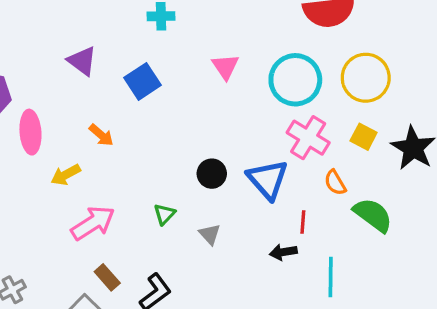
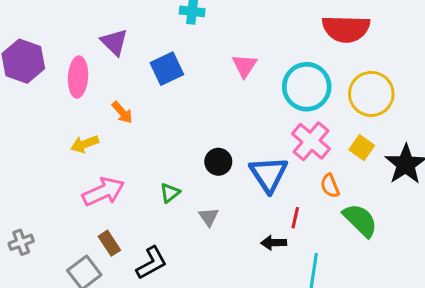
pink ellipse: (30, 132) -> (78, 77), moved

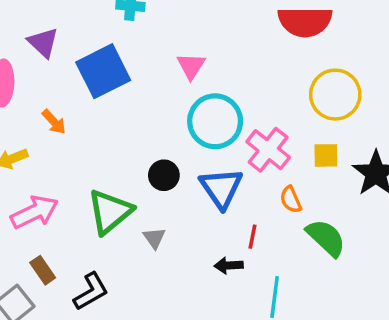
blue square: (167, 69) -> (103, 71), size x1.4
cyan circle: (307, 87) -> (215, 121), moved
yellow square: (362, 148) -> (326, 155), turned -35
green triangle: (170, 193) -> (110, 212), size x2.0

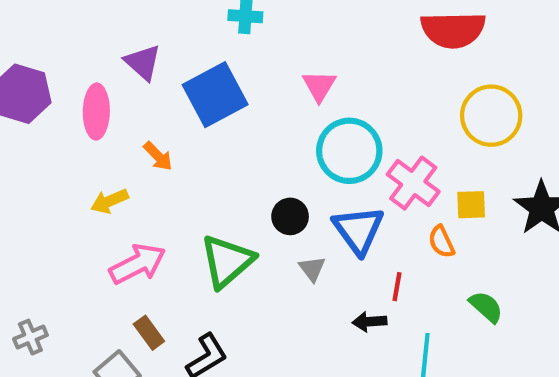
yellow square: (326, 155) -> (471, 205), moved
gray triangle: (154, 238) -> (312, 269), moved
green semicircle: (326, 238) -> (486, 307), moved, size x0.7

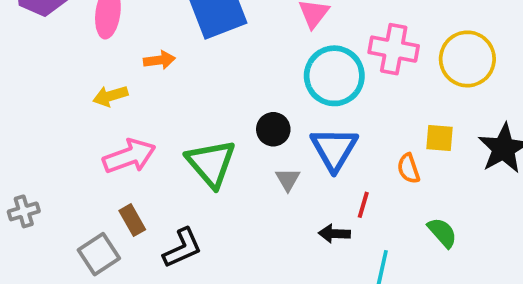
orange arrow: (158, 156) -> (159, 60), turned -60
pink cross: (413, 183) -> (394, 49), moved, turned -33
green triangle: (227, 261) -> (211, 163), turned -36

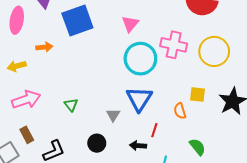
black circle: (273, 129) -> (97, 143), moved
green triangle: (211, 163) -> (71, 105), size x0.5

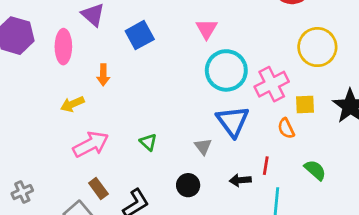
blue square: (77, 21) -> (140, 35), size x0.7
pink cross: (174, 45) -> (272, 84), moved, turned -30
orange arrow: (44, 47) -> (103, 75), turned 105
red line: (154, 130) -> (266, 166), moved

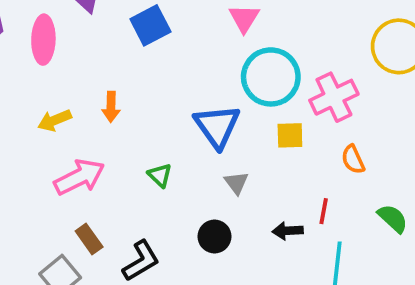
orange arrow: (103, 75) -> (111, 107), moved
yellow square: (305, 104) -> (290, 135), moved
blue triangle: (233, 121) -> (217, 126), moved

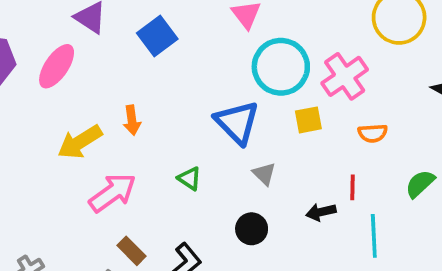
pink ellipse: (43, 40) -> (57, 66), turned 42
yellow arrow: (55, 120) -> (80, 142), size x1.4
orange semicircle: (353, 159) -> (373, 133), turned -60
green semicircle: (393, 218) -> (420, 184), turned -76

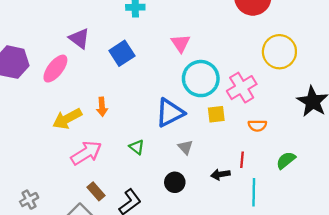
blue triangle: (237, 122) -> (170, 113), turned 44

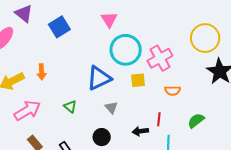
yellow circle: (279, 52) -> (205, 38), moved

